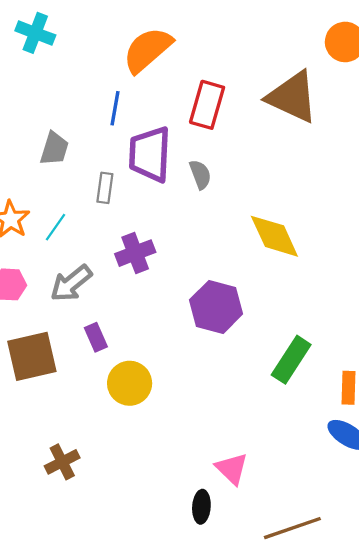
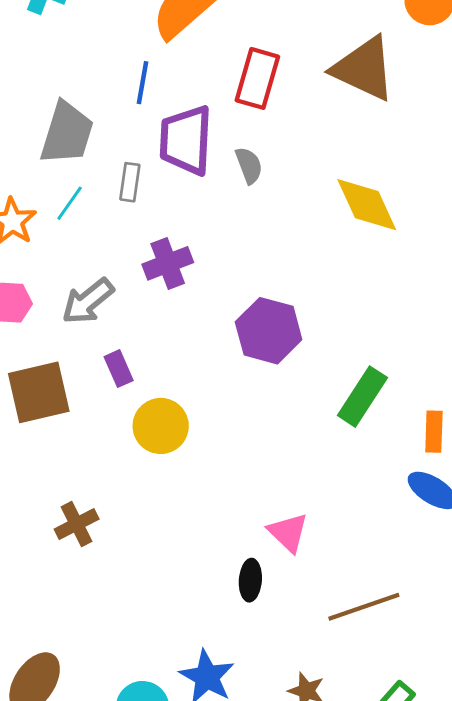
gray trapezoid: (54, 149) -> (67, 133), size x1.5
cyan line: (55, 227) -> (70, 203), moved
yellow diamond: (274, 236) -> (367, 205), moved

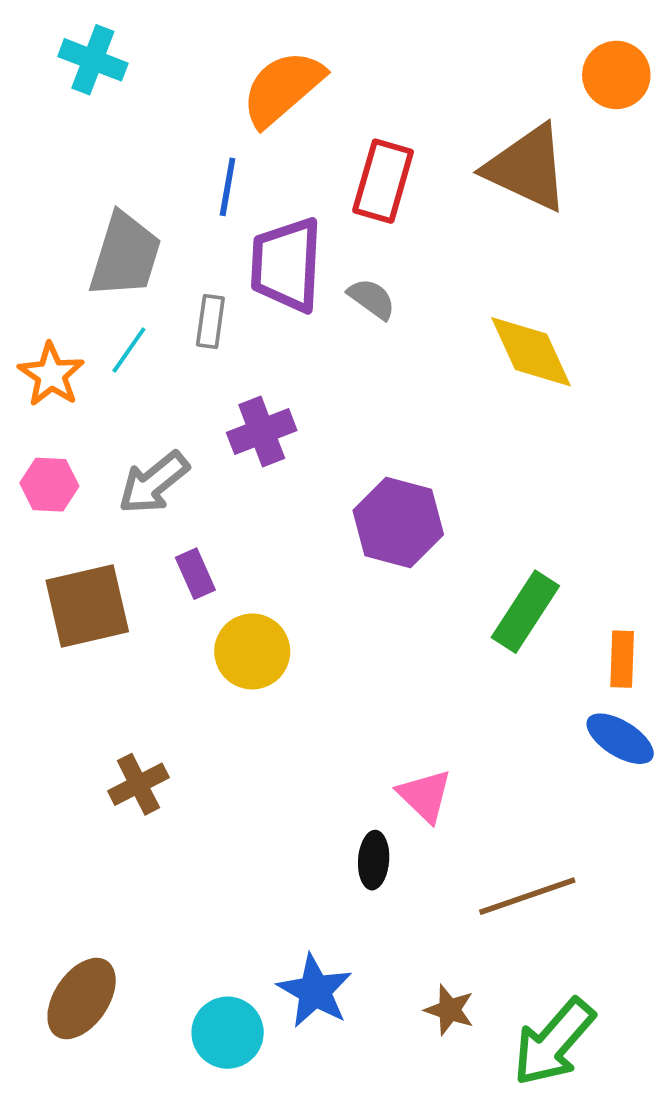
gray semicircle: (249, 165) -> (372, 299), turned -33

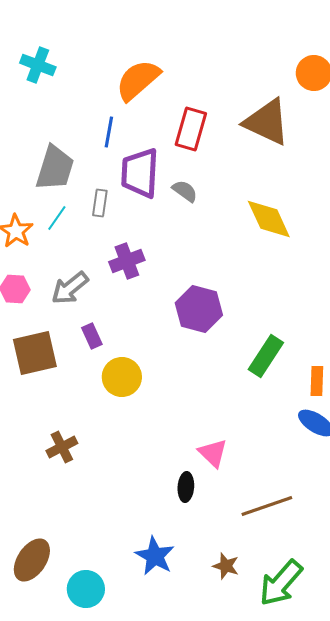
cyan circle: (228, 1033) -> (86, 589), moved

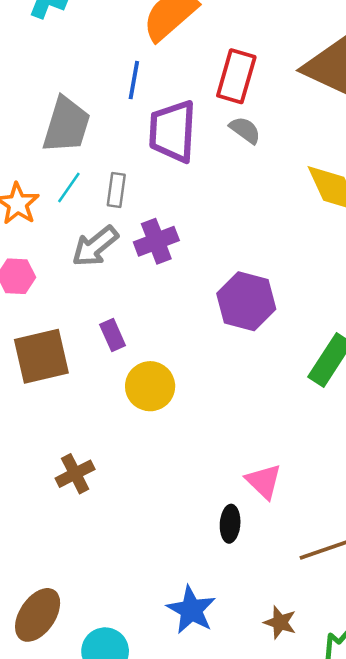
gray semicircle: (185, 191) -> (245, 130), moved
gray rectangle: (100, 203) -> (116, 190), moved
gray arrow: (70, 288) -> (95, 246), moved

